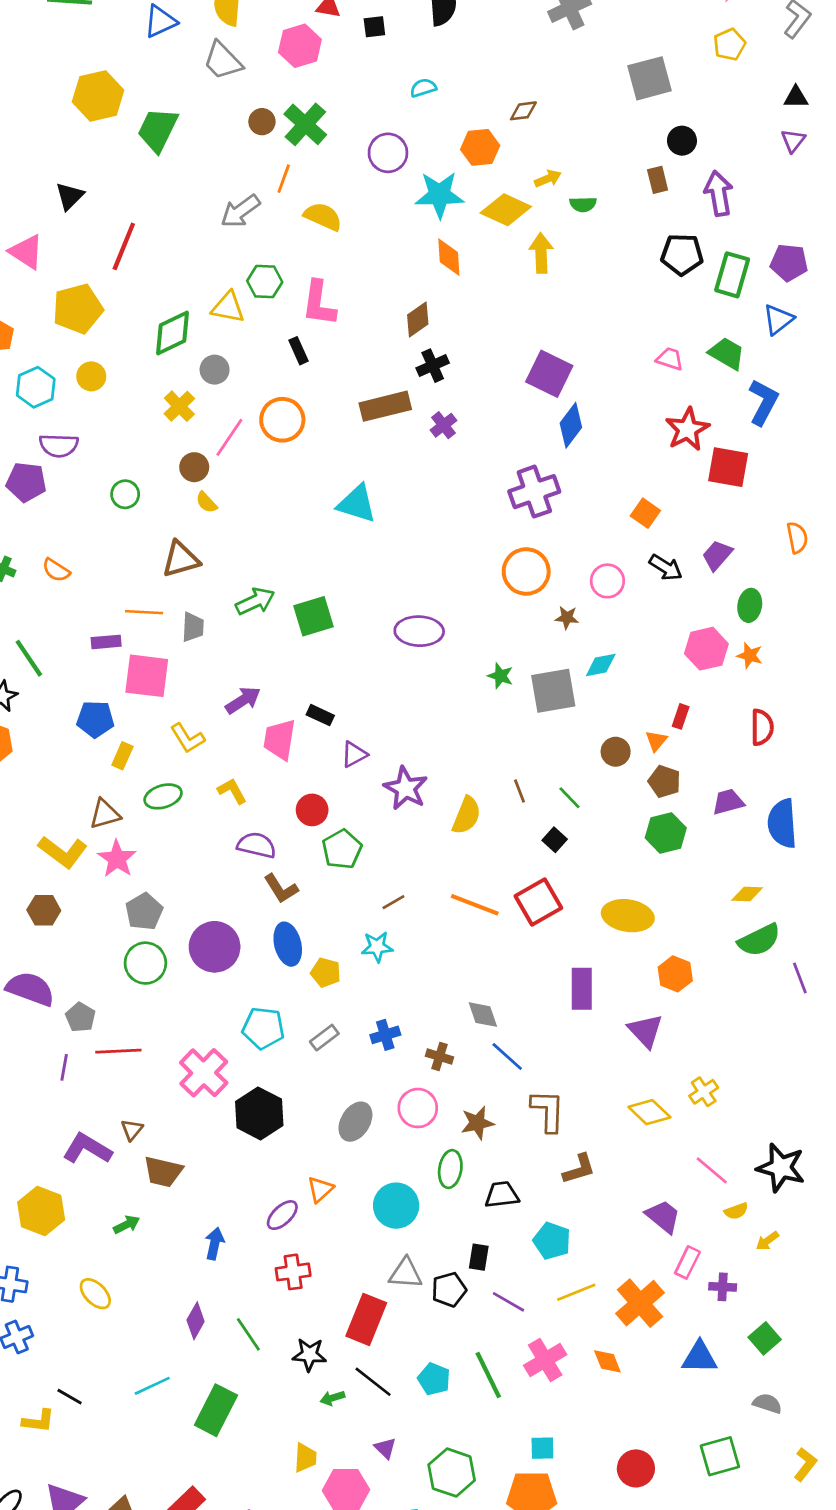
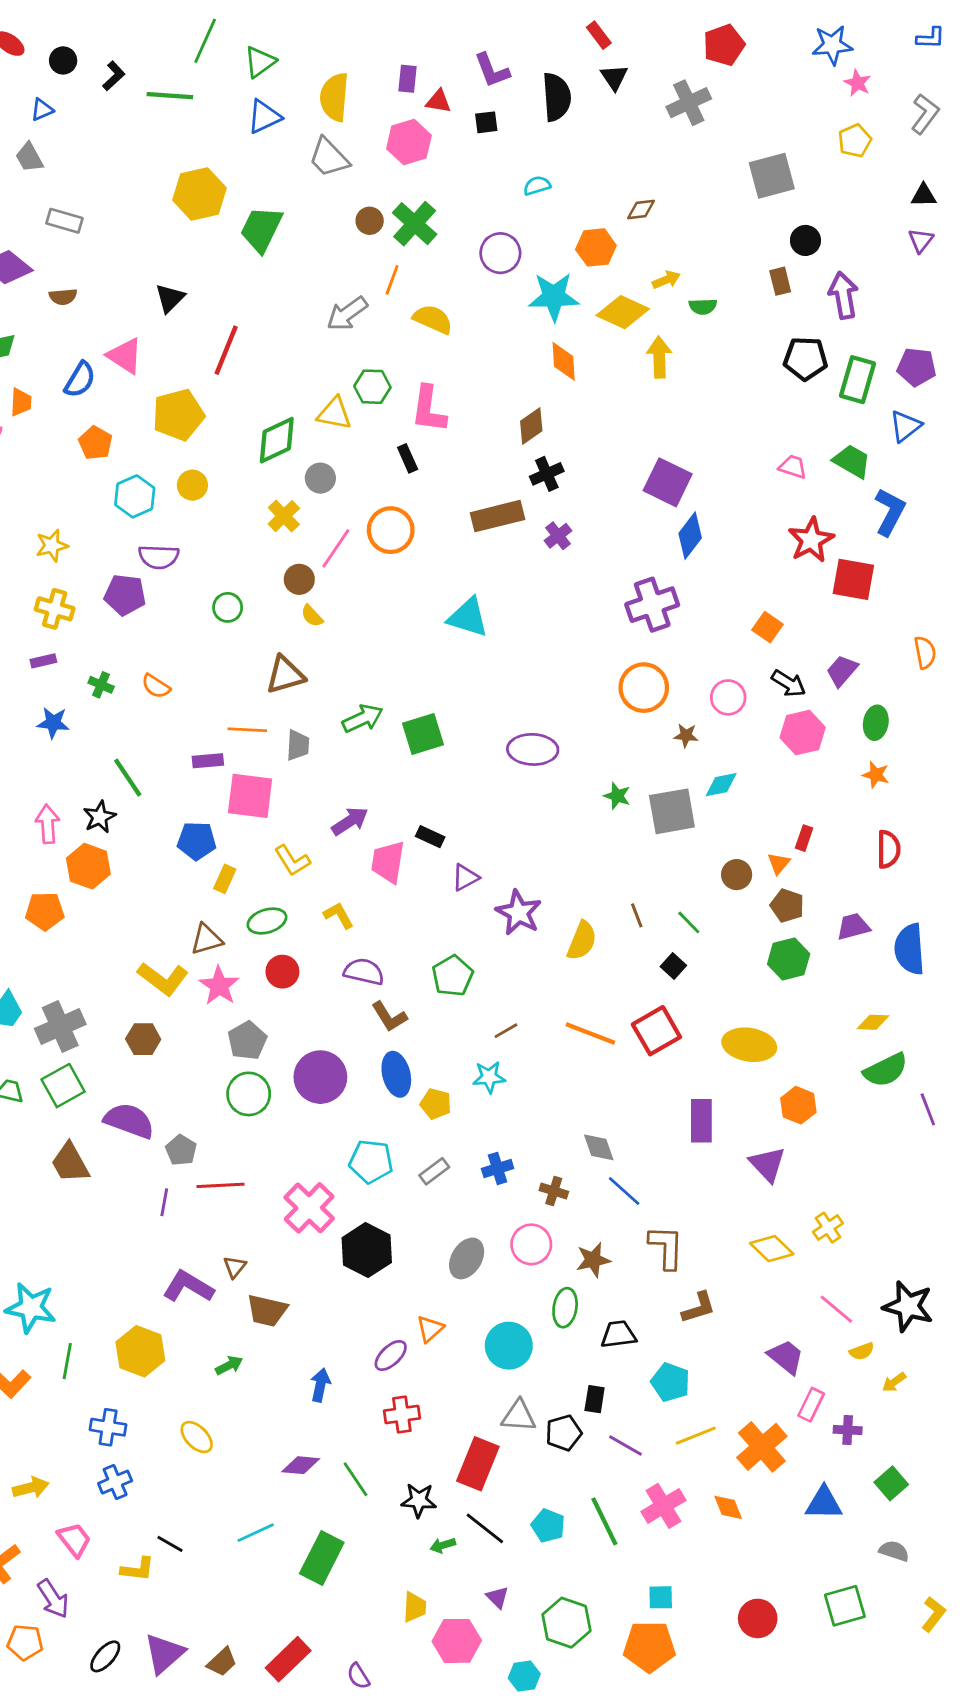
pink hexagon: (706, 649) -> (803, 733), moved
red circle: (312, 810) -> (282, 972), moved
purple diamond: (196, 1321) -> (301, 1465), turned 66

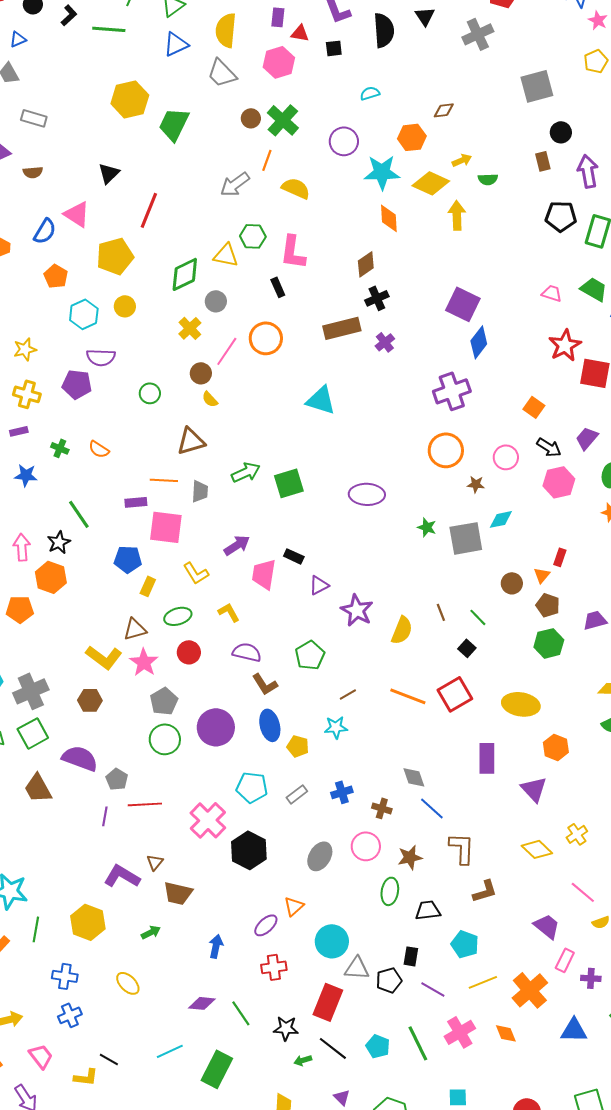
cyan circle: (509, 1346) -> (332, 941), moved

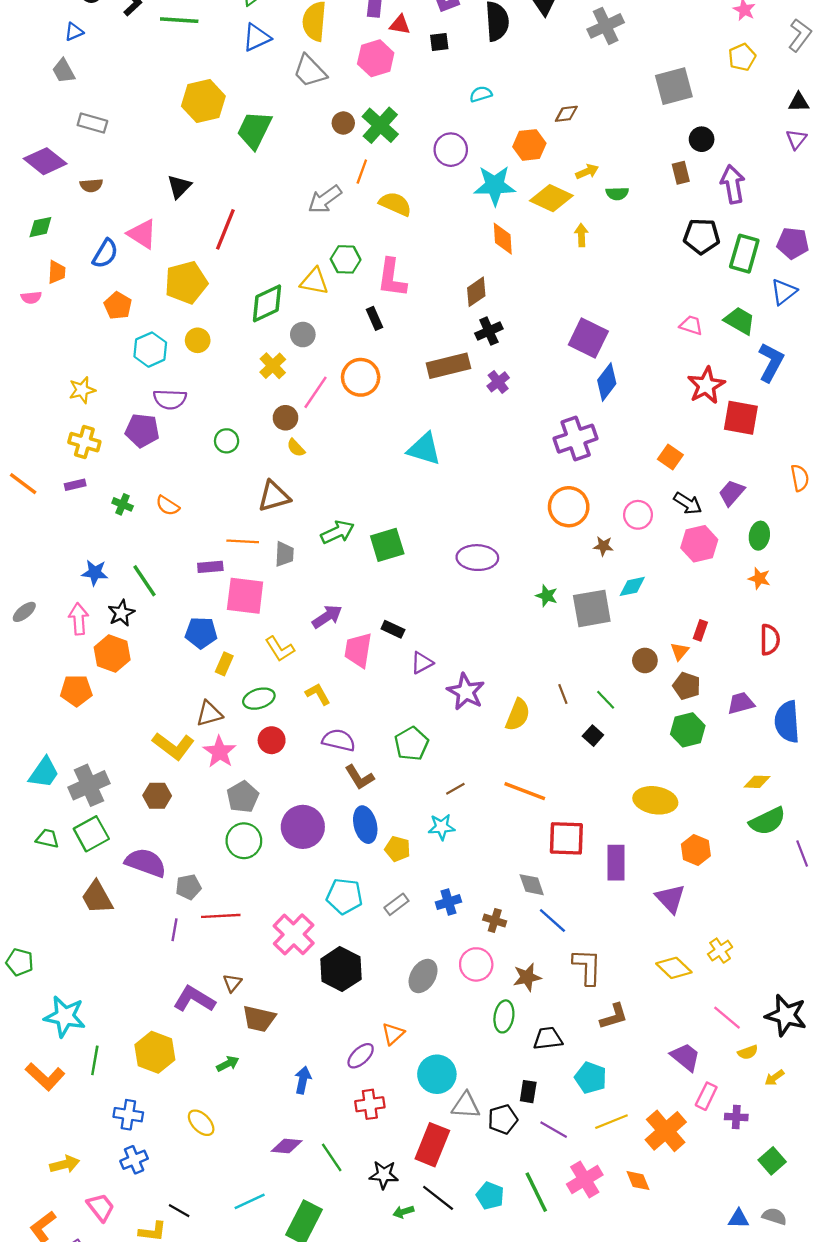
yellow arrow: (457, 215) -> (581, 235), size x0.7
blue star: (26, 475) -> (95, 573), moved
red square: (455, 694) -> (566, 838), moved, turned 32
gray pentagon: (117, 779) -> (188, 887), turned 30
blue triangle: (574, 1030) -> (739, 1219), moved, size x0.7

